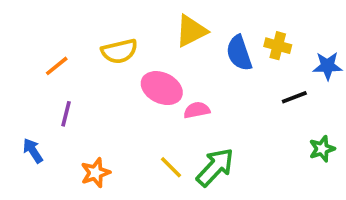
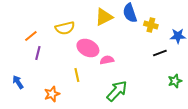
blue semicircle: (239, 53) -> (130, 13), moved
purple line: (66, 114) -> (38, 53), moved
yellow line: (171, 167) -> (77, 75), moved, turned 32

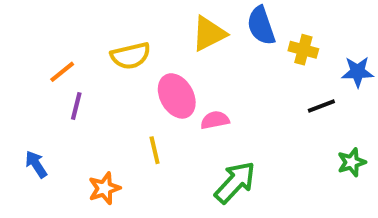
pink ellipse: (88, 48) -> (177, 96), turned 35

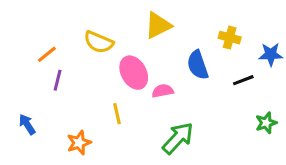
blue semicircle: (261, 26) -> (198, 65), moved
yellow semicircle: (131, 56) -> (99, 42), turned 36

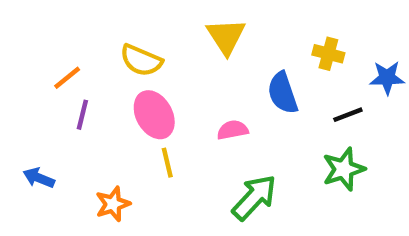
yellow triangle: (158, 25) -> (226, 36), turned -36
pink ellipse: (134, 73) -> (154, 115), moved
green star: (266, 123) -> (344, 169), moved, size x1.4
blue arrow: (27, 124) -> (39, 178), turned -35

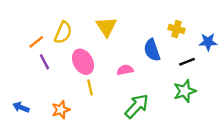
yellow triangle: (226, 36) -> (106, 27), moved
yellow semicircle: (141, 60) -> (63, 33), moved, turned -90
purple line: (82, 115) -> (44, 62), turned -42
blue arrow: (39, 178) -> (21, 107), moved

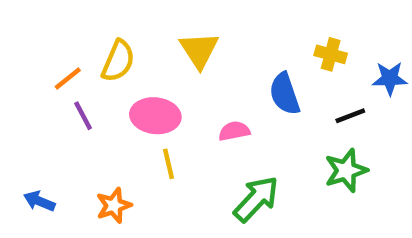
pink ellipse: (83, 62) -> (155, 116), turned -55

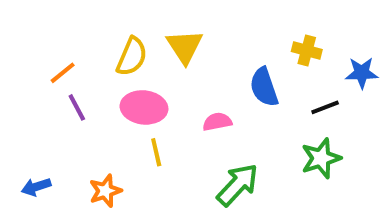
yellow semicircle: (118, 61) -> (132, 57), moved
blue arrow: (39, 201) -> (36, 187), turned -40

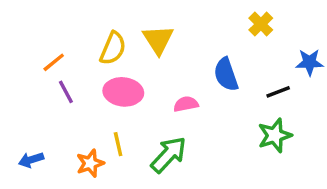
yellow cross: (307, 50) -> (261, 24), moved, turned 30
yellow line: (156, 152) -> (118, 144), moved
green arrow: (238, 185) -> (169, 155), moved

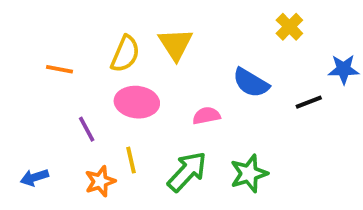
orange line: (54, 62) -> (60, 69), turned 50
blue semicircle: (226, 74) -> (251, 83), turned -40
purple line: (66, 92) -> (87, 129), moved
green star: (275, 135) -> (249, 174), moved

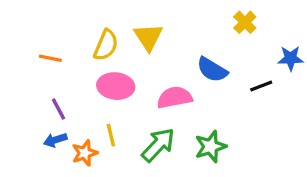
pink semicircle: (206, 116) -> (175, 97), size x1.5
purple line: (87, 129) -> (59, 109), moved
blue arrow: (34, 177) -> (55, 140), moved

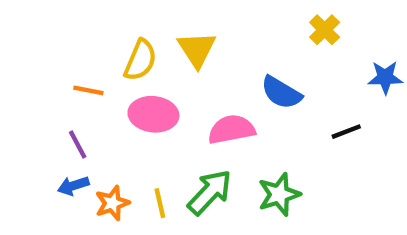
orange line: (50, 58) -> (88, 90), moved
black line: (261, 86) -> (346, 132), moved
yellow line: (111, 135) -> (160, 203), moved

